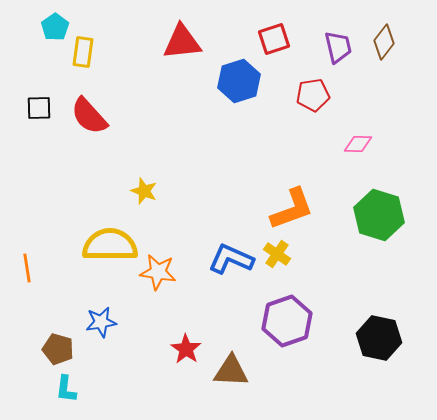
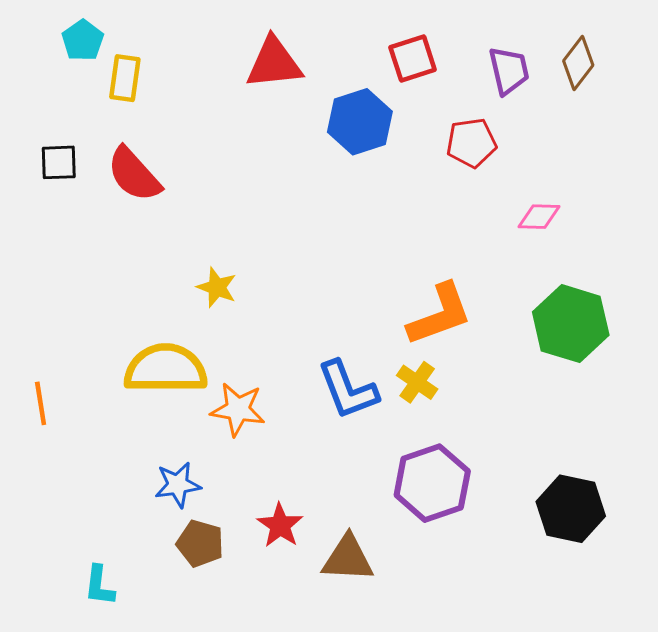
blue L-shape: (231, 259) -> (348, 390), turned -135
blue star: (101, 322) -> (178, 485), moved
brown pentagon: (58, 349) -> (200, 543), moved

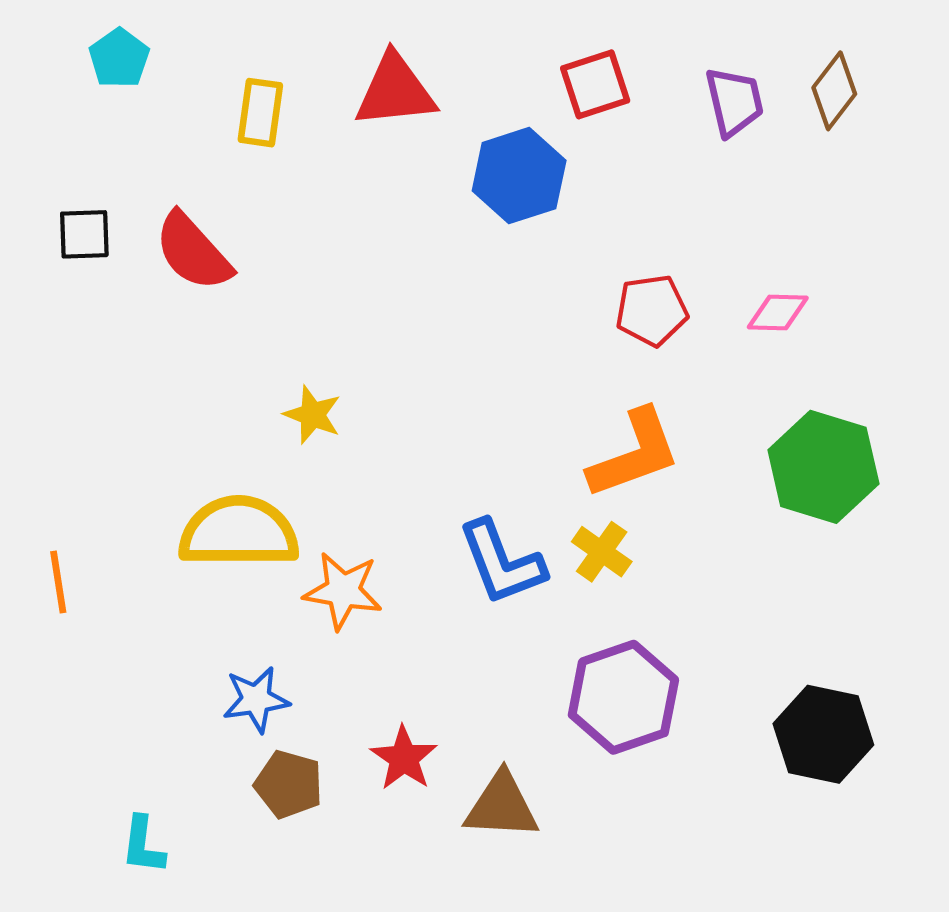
yellow rectangle: (125, 78) -> (260, 113), moved
red pentagon: (471, 143) -> (652, 310), moved

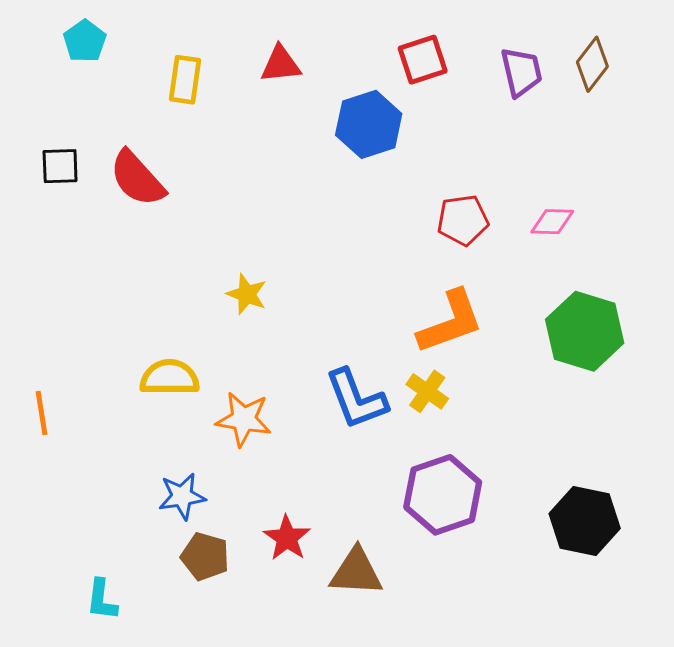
red triangle: (395, 91) -> (281, 64), size x0.7
yellow star: (313, 415) -> (247, 294), moved
yellow semicircle: (239, 532) -> (170, 378), size x0.7

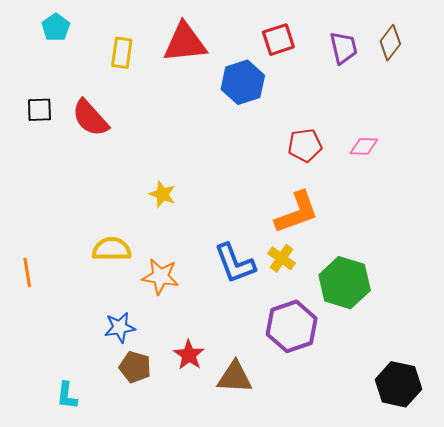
red triangle: (281, 64) -> (185, 43), size x1.6
green hexagon: (585, 331) -> (345, 283), moved
black hexagon: (585, 521) -> (398, 384), moved

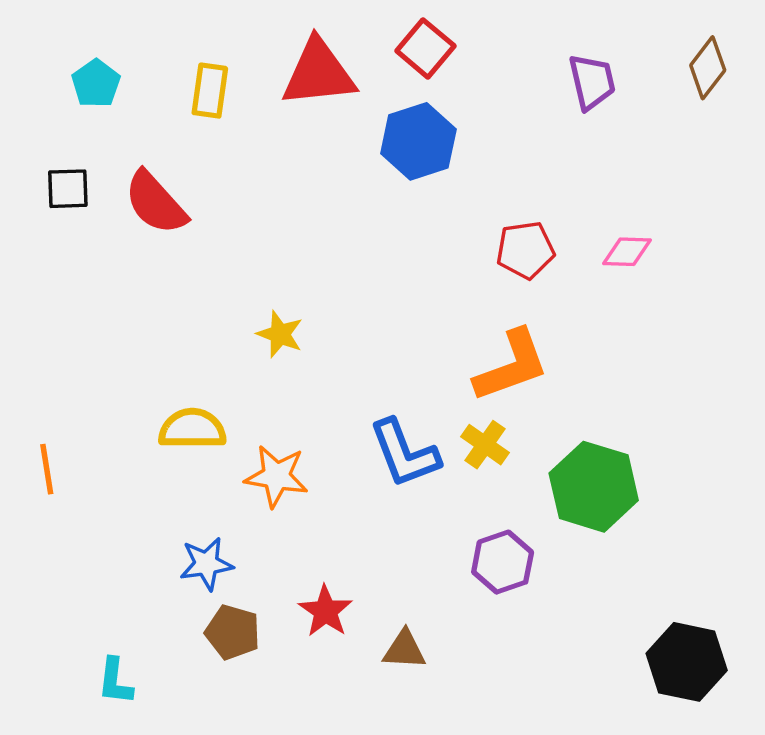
cyan pentagon: (56, 27) -> (96, 84), moved
red square: (278, 40) -> (425, 48), moved, turned -32
brown diamond: (390, 43) -> (708, 68), moved
purple hexagon: (292, 326) -> (503, 562), size x0.7
brown triangle: (235, 377) -> (404, 650), size x0.7

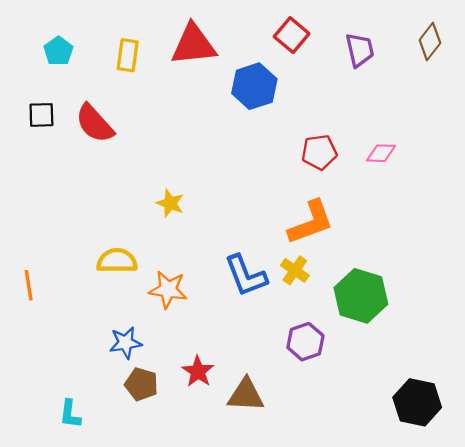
red square: (425, 48) -> (292, 35), moved
brown triangle: (404, 650) -> (246, 395), size x1.4

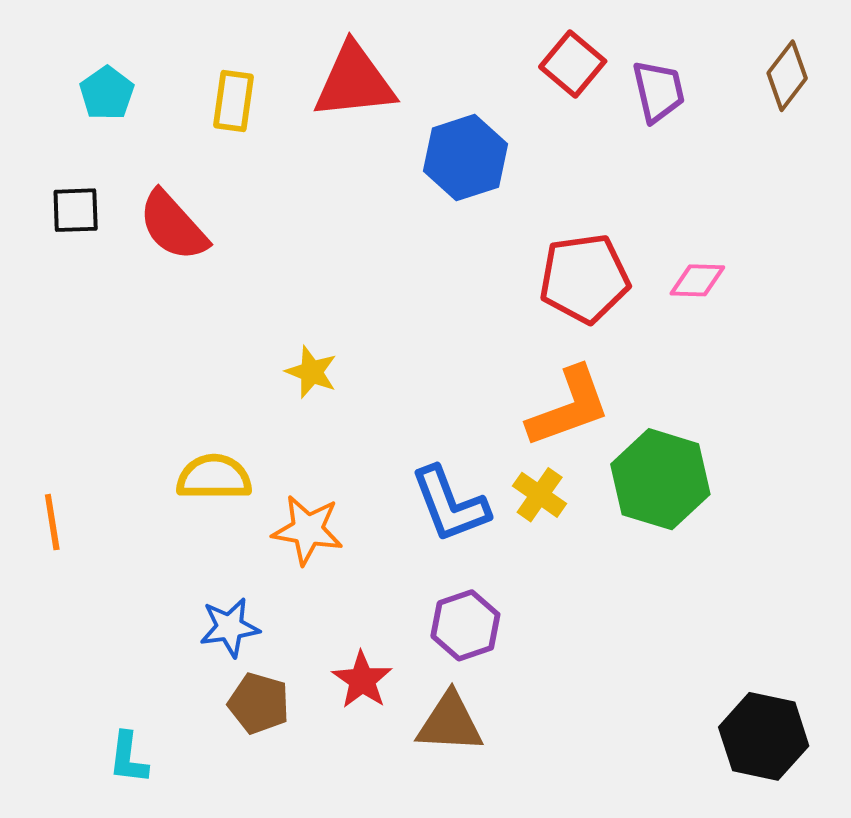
red square: (292, 35) -> (573, 64), moved
red pentagon: (319, 152) -> (584, 278), size x1.4
green hexagon: (361, 296) -> (660, 479), moved
purple hexagon: (305, 342) -> (465, 625), moved

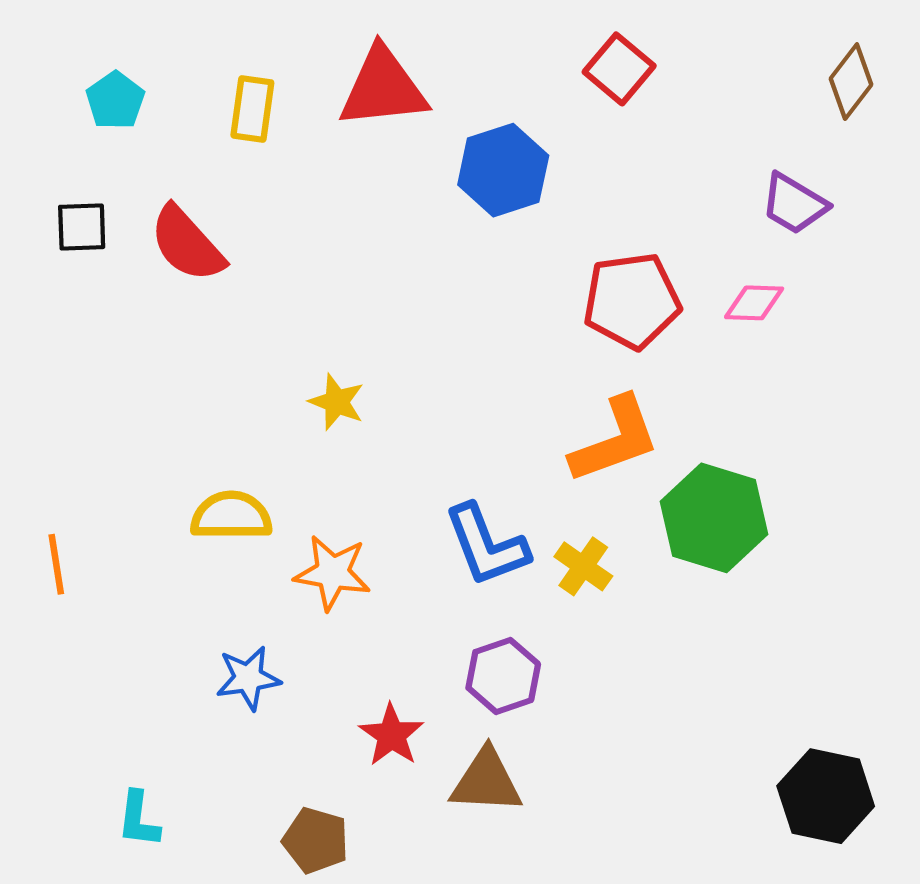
purple trapezoid: (658, 91) -> (794, 204), moved, turned 134
yellow cross: (540, 495) -> (583, 566), moved
brown pentagon: (259, 703) -> (316, 840), moved

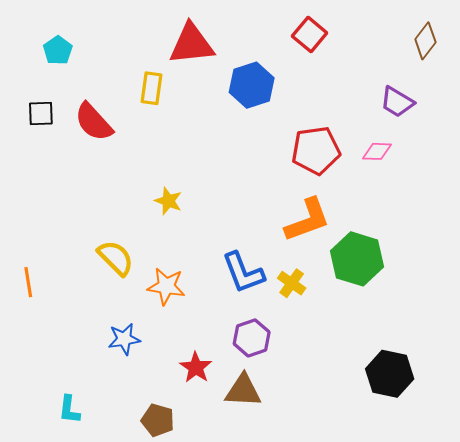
yellow rectangle: (252, 109) -> (152, 88), moved
yellow semicircle: (231, 516) -> (116, 258), turned 45
black hexagon: (826, 796) -> (390, 374), moved

